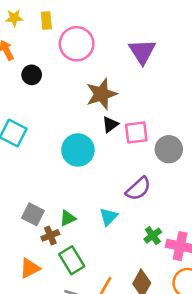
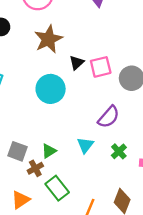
brown star: (101, 94) -> (48, 39), moved
green cross: (153, 236) -> (119, 151), moved

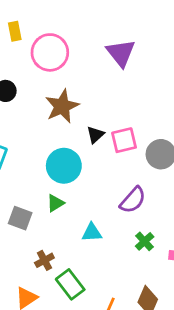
cyan triangle: (85, 145) -> (92, 233), moved, turned 48
gray square: (17, 151) -> (20, 218), moved
green triangle: (49, 151) -> (55, 203), moved

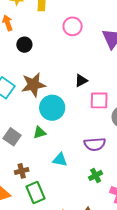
pink circle: (50, 52) -> (73, 26), moved, size x0.7
brown star: (62, 106) -> (33, 85), moved
black triangle: (95, 135) -> (81, 81), moved
purple semicircle: (133, 200) -> (95, 144), turned 30

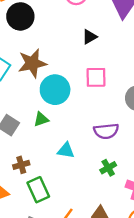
black circle: (24, 45) -> (20, 16), size x1.5
black triangle: (81, 81) -> (90, 37), moved
pink square: (99, 100) -> (96, 77), moved

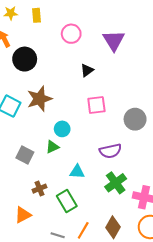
cyan circle: (55, 90) -> (62, 129), moved, size x0.6
green cross: (108, 168) -> (116, 183), size x1.5
green rectangle: (38, 190) -> (67, 201), moved

